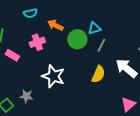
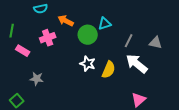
gray line: (101, 45) -> (129, 41), moved
white star: (53, 76) -> (88, 64), moved, size x0.7
gray star: (26, 96) -> (37, 79), moved

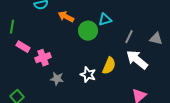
pink cross: (48, 38) -> (43, 58), moved
white star: (88, 64) -> (88, 75), moved
gray star: (37, 79) -> (57, 79), moved

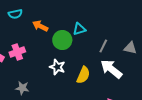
pink cross: (43, 58) -> (17, 52), moved
white star: (88, 75) -> (57, 67), moved
gray star: (57, 79) -> (22, 88), moved

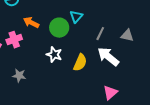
orange arrow: (40, 26) -> (31, 23), moved
cyan triangle: (79, 29) -> (76, 17), turned -32

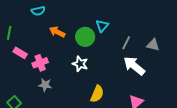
pink cross: (14, 40) -> (40, 63), moved
yellow semicircle: (80, 63) -> (97, 94), moved

